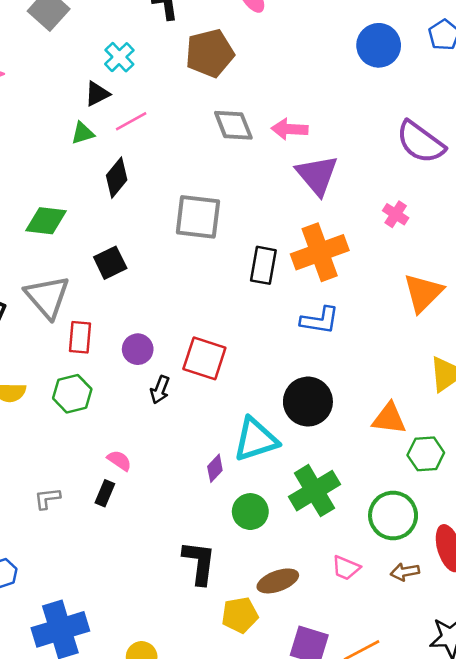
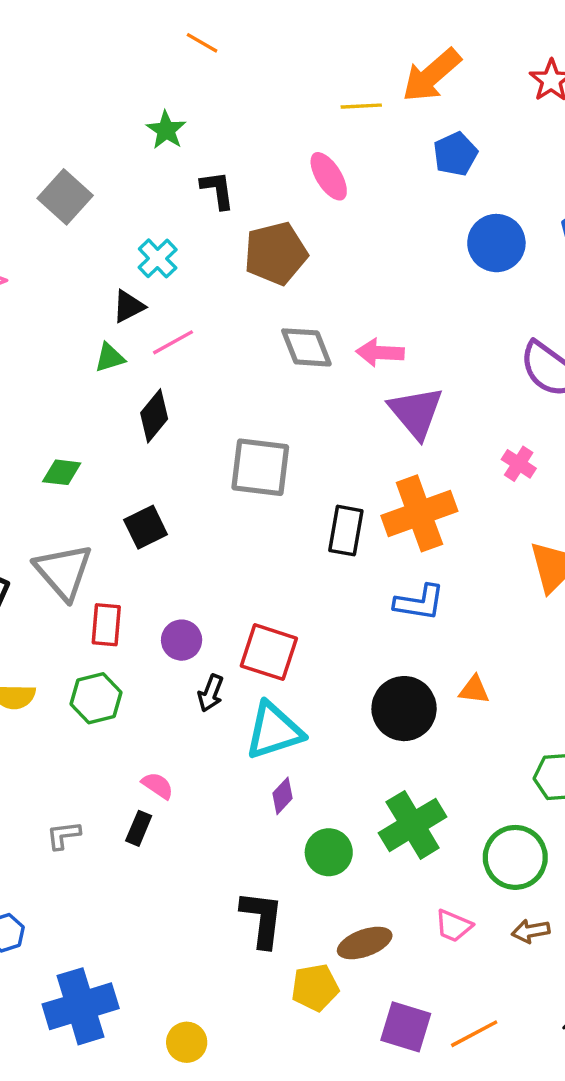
green diamond: (46, 221) -> (62, 472), size x0.7
orange triangle: (389, 419) -> (474, 690), moved, size x0.7
cyan triangle: (256, 440) -> (274, 731), moved

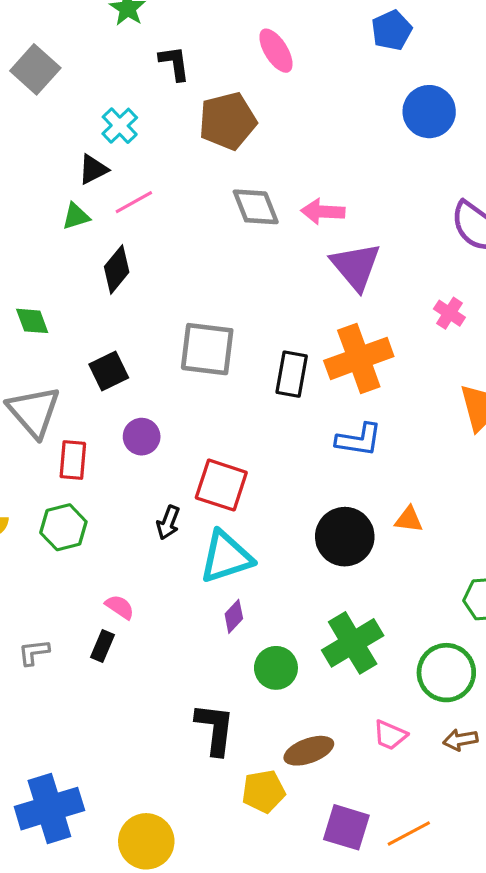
gray square: (260, 467) -> (207, 349), moved
green diamond: (62, 472) -> (32, 321), turned 63
purple circle: (182, 640) -> (142, 437), moved
yellow circle: (187, 1042) -> (146, 841), size x1.5

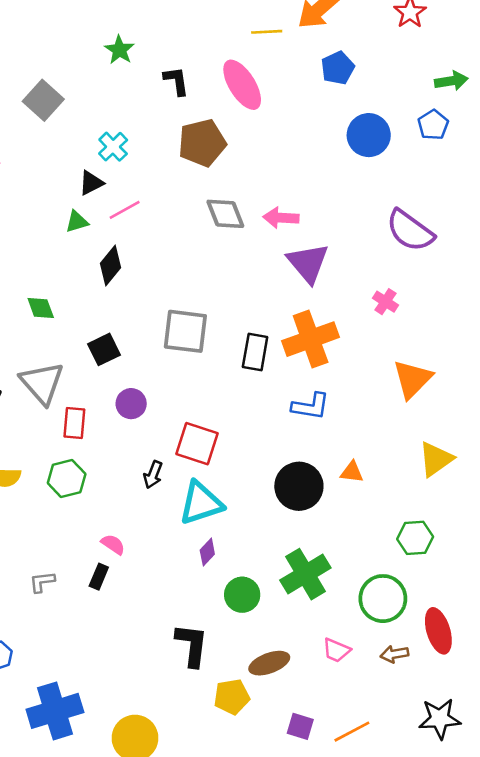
pink ellipse: (276, 51) -> (242, 85), size x1.4
black L-shape: (174, 63) -> (176, 81), moved
purple square: (346, 827) -> (300, 726), size x0.7

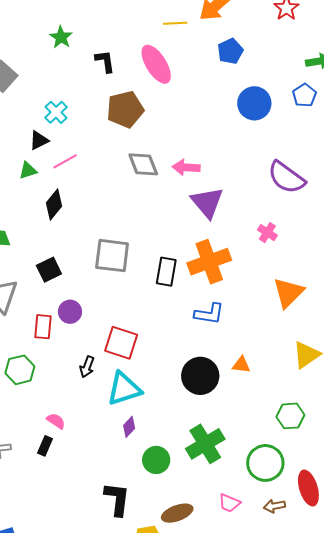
red rectangle: (74, 423) -> (43, 327), moved

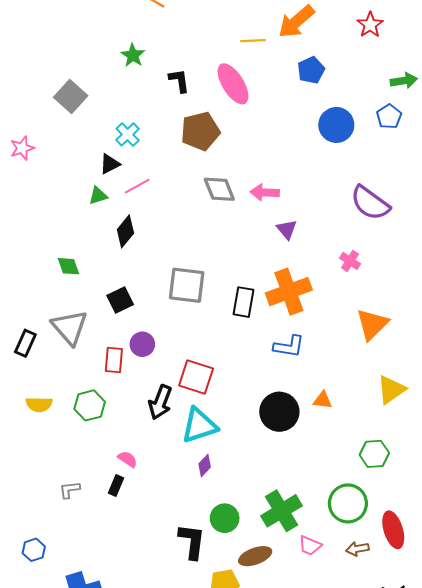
purple triangle: (207, 203) -> (287, 229), size x0.6
black arrow: (87, 367) -> (160, 402), size x1.5
green cross: (205, 444) -> (282, 511), moved
green circle: (156, 460) -> (225, 518), moved

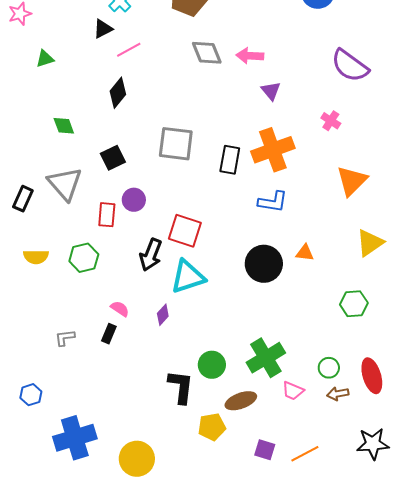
green triangle: (98, 196) -> (45, 59), moved
purple diamond: (205, 465) -> (163, 315), moved
green circle: (348, 503) -> (329, 368), moved, size x0.6

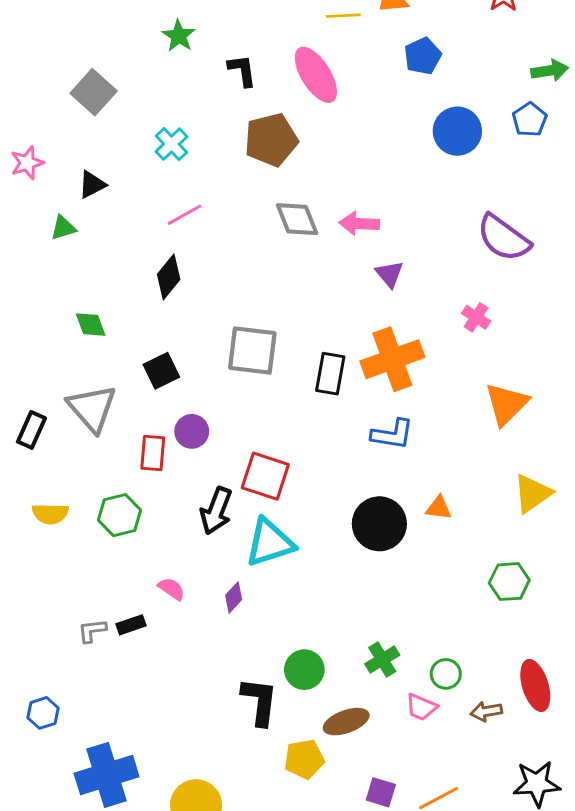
black triangle: (103, 29) -> (92, 185), moved
black rectangle: (109, 334) -> (131, 625), moved, turned 48
green cross: (266, 358) -> (382, 659), size x0.6
green circle: (329, 368) -> (446, 674), moved

